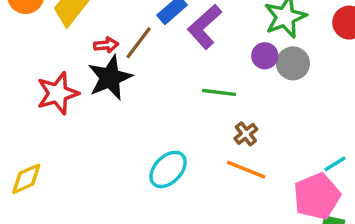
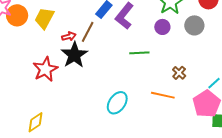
gray circle: (293, 63) -> (194, 25), moved
brown cross: (246, 134) -> (179, 73), moved

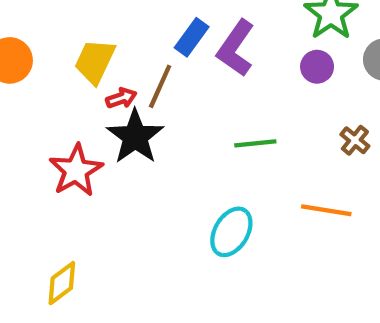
yellow trapezoid: (44, 18) -> (95, 61), moved
green line: (139, 53) -> (255, 143), moved
brown cross: (179, 73) -> (355, 140), moved

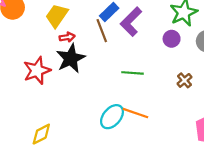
brown line: (160, 86) -> (102, 31), moved, turned -55
orange line: (326, 210) -> (135, 113), moved
yellow diamond: (62, 283) -> (41, 134), moved

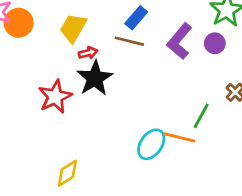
purple L-shape: (131, 22) -> (179, 41), moved
brown line: (102, 31) -> (129, 41), turned -50
green line: (132, 73) -> (201, 116), moved, turned -60

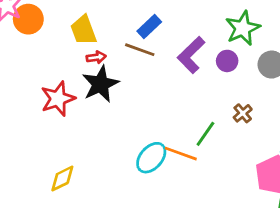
yellow trapezoid: (73, 28) -> (84, 30), turned -56

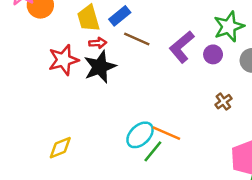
blue rectangle: (149, 26) -> (120, 16), moved
red star: (58, 99) -> (63, 60), moved
green line: (205, 134) -> (153, 151), moved

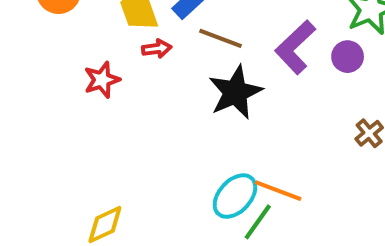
red star: (63, 60) -> (102, 80), size x0.7
black star: (100, 67) -> (235, 92), moved

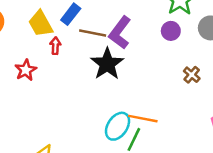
purple L-shape: (295, 47) -> (120, 33), moved
red arrow: (157, 49) -> (55, 46), turned -70

